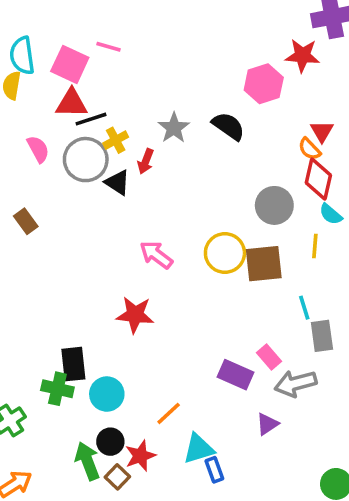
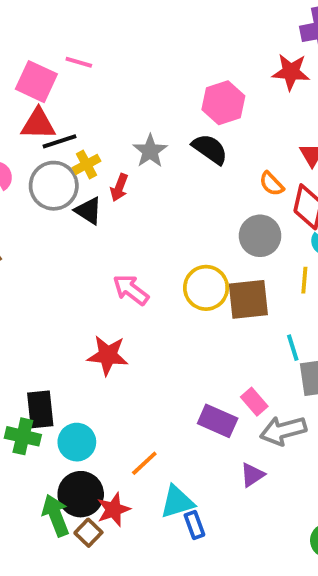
pink hexagon: (264, 84) -> (223, 103), moved
orange semicircle: (310, 149) -> (272, 184), moved
black circle: (110, 442) -> (81, 494), size x1.5

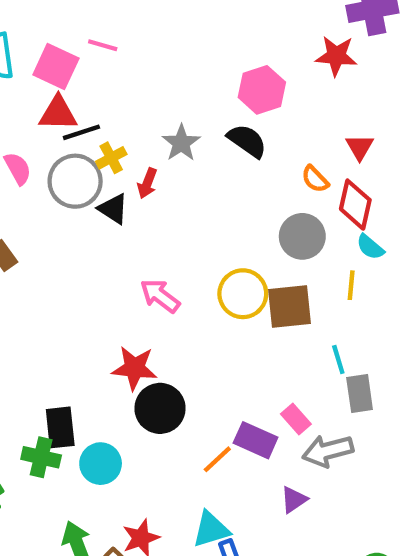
orange line: (144, 463) -> (217, 459), moved
black circle: (81, 494) -> (160, 408), moved

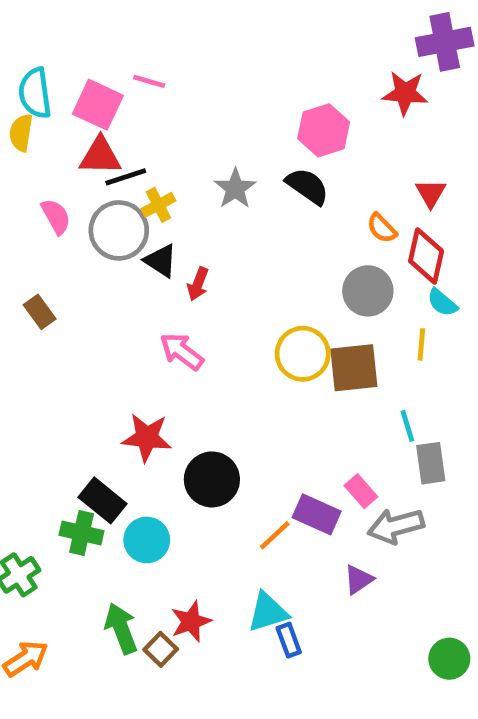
red arrow: (147, 183) -> (198, 284), moved
pink arrow: (160, 296) -> (182, 351), moved
red star: (135, 368) -> (147, 438), moved
black rectangle: (60, 427) -> (103, 500), turned -45

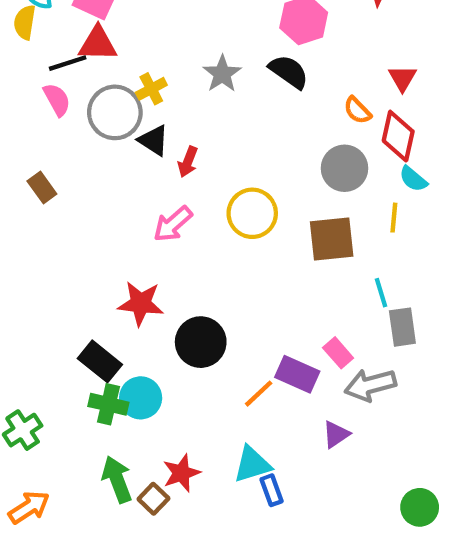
black line: (126, 177) -> (68, 63), moved
pink arrow: (182, 351) -> (173, 224), turned -78
yellow circle: (303, 354) -> (252, 213), moved
green cross: (82, 533) -> (108, 404), moved

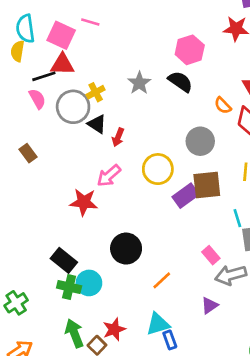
gray circle: (344, 168) -> (200, 141), moved
red star: (141, 303) -> (84, 202), moved
purple rectangle: (297, 374) -> (186, 196), moved, turned -60

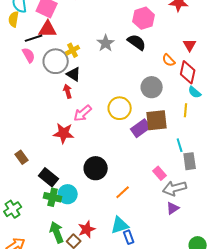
red arrow: (118, 137) -> (68, 91), moved, turned 144
brown rectangle: (28, 153) -> (22, 157), moved
purple triangle: (210, 305) -> (173, 208), moved

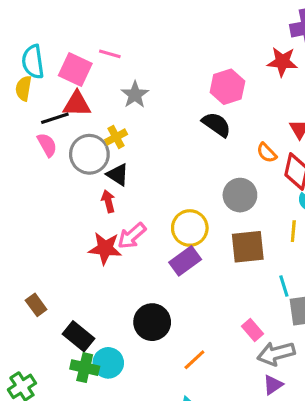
gray star: (106, 43) -> (135, 95), moved
purple rectangle: (141, 128) -> (185, 261), moved
red star: (64, 133) -> (105, 248), moved

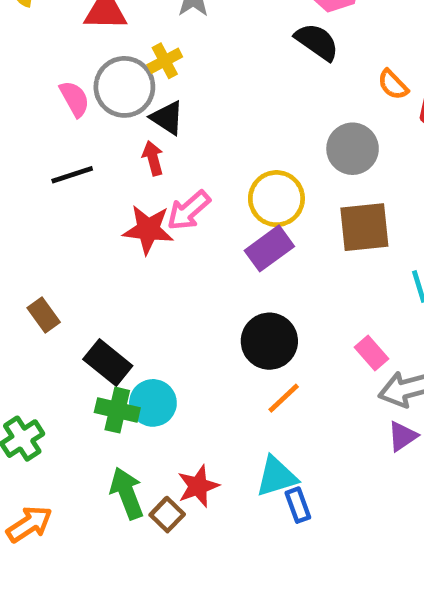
black line: (55, 118) -> (72, 175), moved
pink semicircle: (47, 145) -> (75, 99), moved
black circle: (152, 322) -> (269, 341), moved

